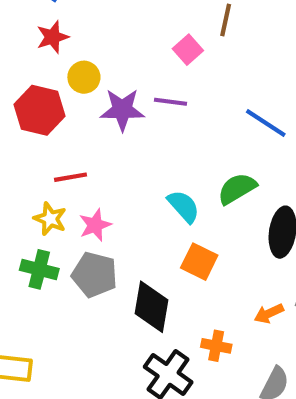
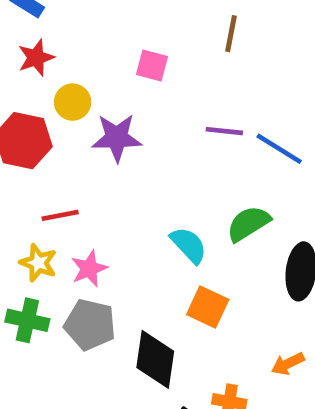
pink square: (188, 50) -> (152, 66), moved, turned -32
purple line: (171, 102) -> (224, 131), moved

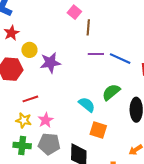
brown line: (231, 34) -> (88, 27), moved
pink square: (152, 66) -> (74, 12), moved, turned 32

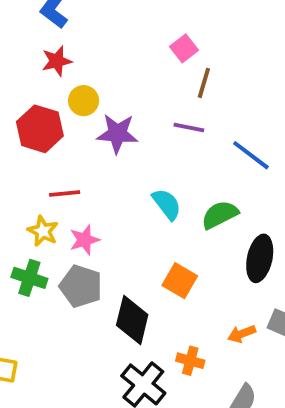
purple line: (96, 54) -> (189, 127), moved
cyan semicircle: (87, 105) -> (167, 204), moved

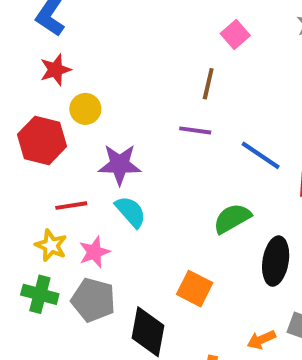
pink square: (184, 48) -> (235, 35), moved
purple star: (117, 134) -> (120, 165), moved
cyan semicircle: (167, 204) -> (131, 212), moved

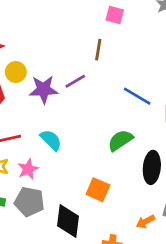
pink square: (235, 35) -> (115, 15), turned -30
purple line: (195, 130) -> (75, 81), moved, turned -35
purple star: (120, 165) -> (44, 89), moved

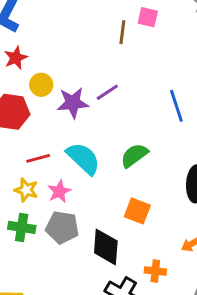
brown line: (98, 50) -> (122, 32), moved
blue line: (137, 96) -> (176, 106), turned 44
cyan semicircle: (51, 140) -> (83, 158), size x1.4
green semicircle: (120, 140) -> (134, 155), moved

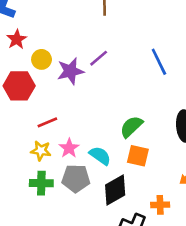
green semicircle: (134, 155) -> (131, 127), moved
cyan semicircle: (83, 158) -> (100, 156), moved, size x0.7
black diamond: (106, 247) -> (115, 190), turned 64

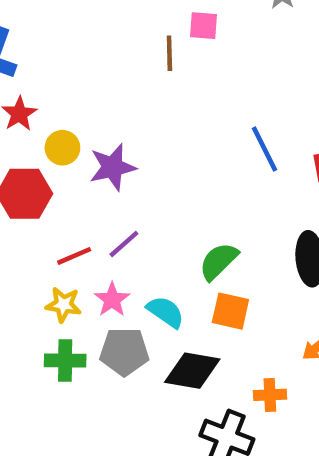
purple line: (99, 58) -> (124, 244), moved
black diamond: (115, 190) -> (192, 371), turned 40

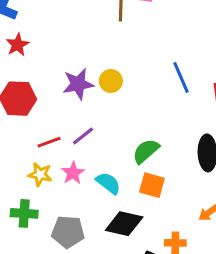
yellow circle: (62, 148) -> (111, 81), moved
gray pentagon: (124, 352) -> (68, 232), moved
green cross: (65, 360) -> (24, 213), moved

